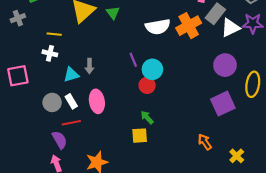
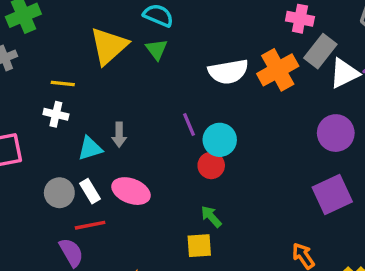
pink ellipse: (97, 101) -> (131, 191), turned -60

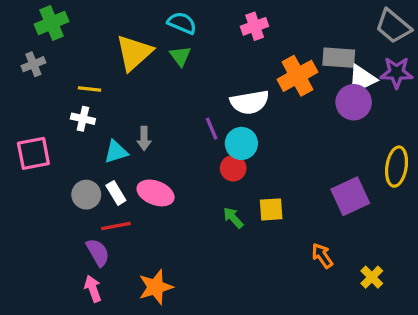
pink cross: (300, 19) -> (255, 26), moved, turned -30
gray rectangle: (320, 51) -> (339, 58), turned 56
white semicircle: (228, 72) -> (250, 102), moved
purple circle: (336, 133) -> (354, 102), moved
yellow square: (199, 246) -> (271, 209), moved

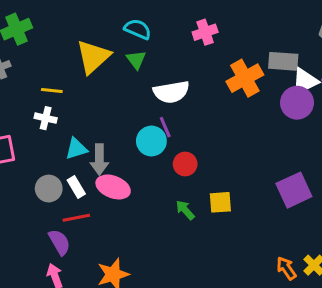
white semicircle: (250, 102) -> (171, 92), moved
gray arrow: (144, 139) -> (99, 159), moved, size x1.4
cyan circle: (241, 143) -> (151, 141), moved
orange arrow: (322, 256) -> (286, 268), moved

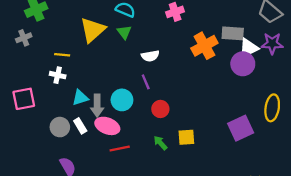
white semicircle: (171, 92) -> (150, 56), size x0.7
cyan circle: (151, 141) -> (122, 100), moved
red line: (76, 218) -> (120, 149), moved

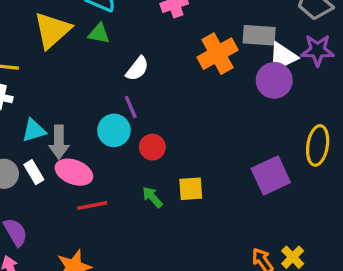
green triangle: (124, 32) -> (99, 34), turned -42
white semicircle: (150, 56) -> (137, 69), turned -42
cyan circle: (122, 100) -> (114, 130), moved

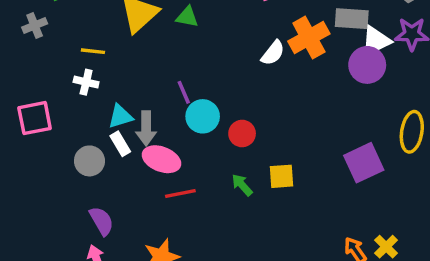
white semicircle: (137, 69) -> (273, 53), moved
purple line: (131, 107) -> (184, 92), moved
white rectangle: (34, 172) -> (120, 144), moved

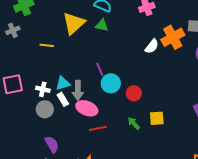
white cross: (86, 82) -> (43, 89), moved

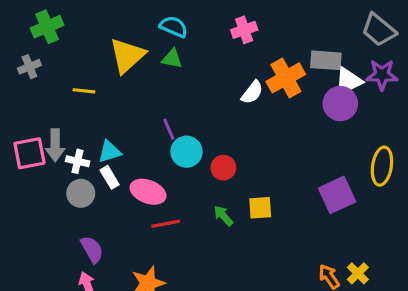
gray arrow: (78, 90) -> (55, 145), moved

